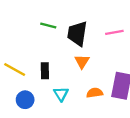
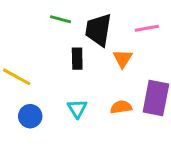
orange triangle: (82, 61) -> (123, 59), moved
black rectangle: (45, 71) -> (77, 59), moved

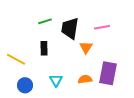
green line: (60, 19) -> (45, 21), turned -32
black rectangle: (77, 59) -> (44, 48), moved

